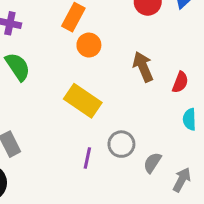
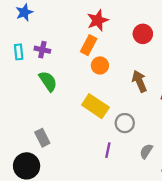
gray circle: (121, 144) -> (125, 123), moved
purple line: (87, 158) -> (108, 150), moved

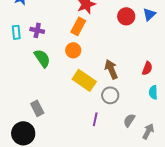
orange circle: (100, 65) -> (73, 50), moved
brown arrow: (139, 81) -> (111, 69), moved

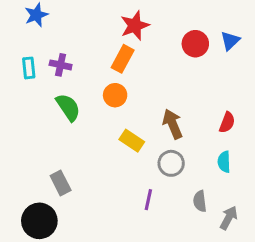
yellow rectangle: (84, 80) -> (132, 141), size x0.7
cyan semicircle: (153, 92) -> (224, 162), moved
gray semicircle: (129, 120) -> (200, 201), turned -40

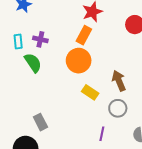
orange circle: (115, 95) -> (79, 61), size x1.5
green semicircle: (68, 107) -> (33, 63), moved

